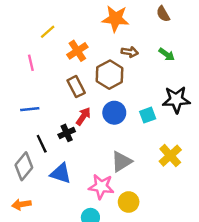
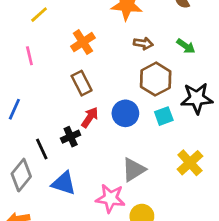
yellow line: (48, 32) -> (39, 15), moved
brown hexagon: (110, 75) -> (156, 79), moved
blue line: (30, 109) -> (14, 109), moved, turned -60

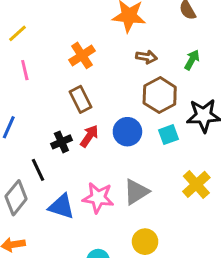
yellow line: (39, 15) -> (17, 33), moved
green arrow: (186, 46) -> (192, 60), turned -96
black cross: (71, 137) -> (61, 142), moved
pink star: (110, 198) -> (98, 198), moved

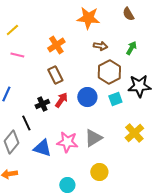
pink line: (25, 70) -> (17, 55), turned -64

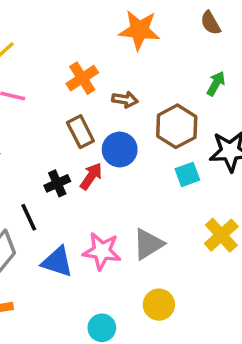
brown arrow: (100, 46) -> (125, 100), moved
blue circle: (87, 97) -> (120, 150), moved

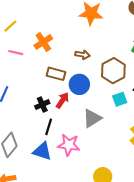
orange cross: (82, 78) -> (43, 42), moved
brown rectangle: (80, 132) -> (56, 74), turned -48
black line: (29, 217) -> (49, 127), moved, turned 42
gray triangle: (148, 244) -> (92, 118), moved

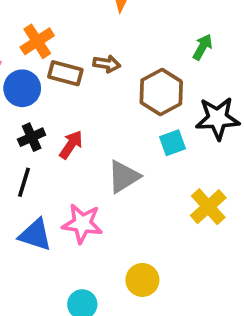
brown rectangle: (56, 74) -> (65, 73), moved
blue circle: (79, 84) -> (22, 88), moved
black cross: (42, 105) -> (32, 137), moved
black line: (49, 127) -> (24, 182), moved

